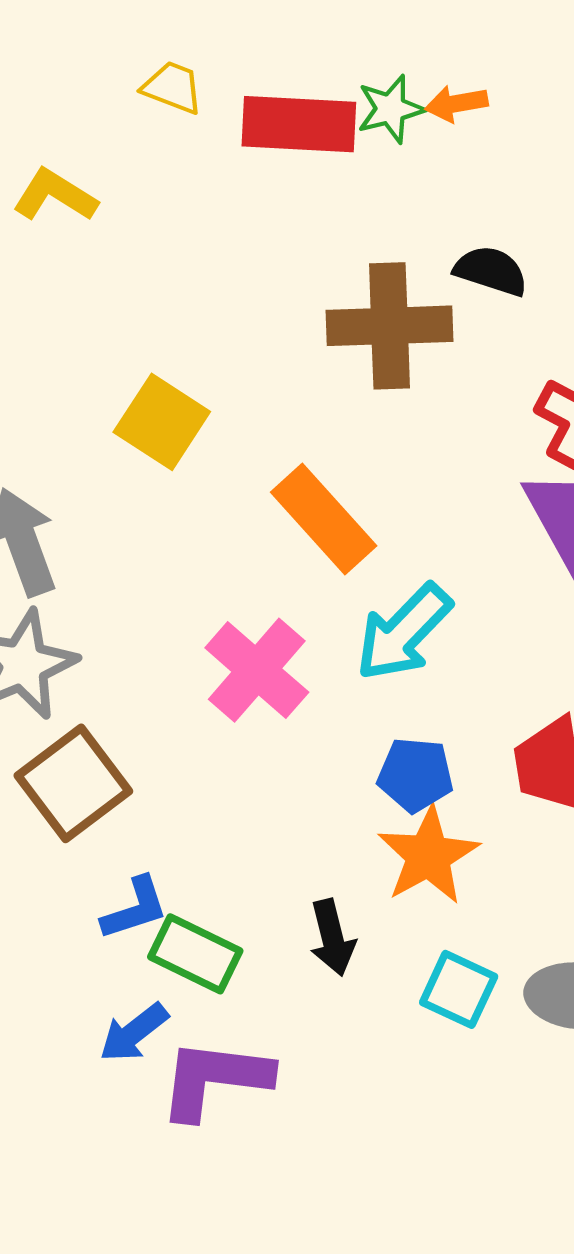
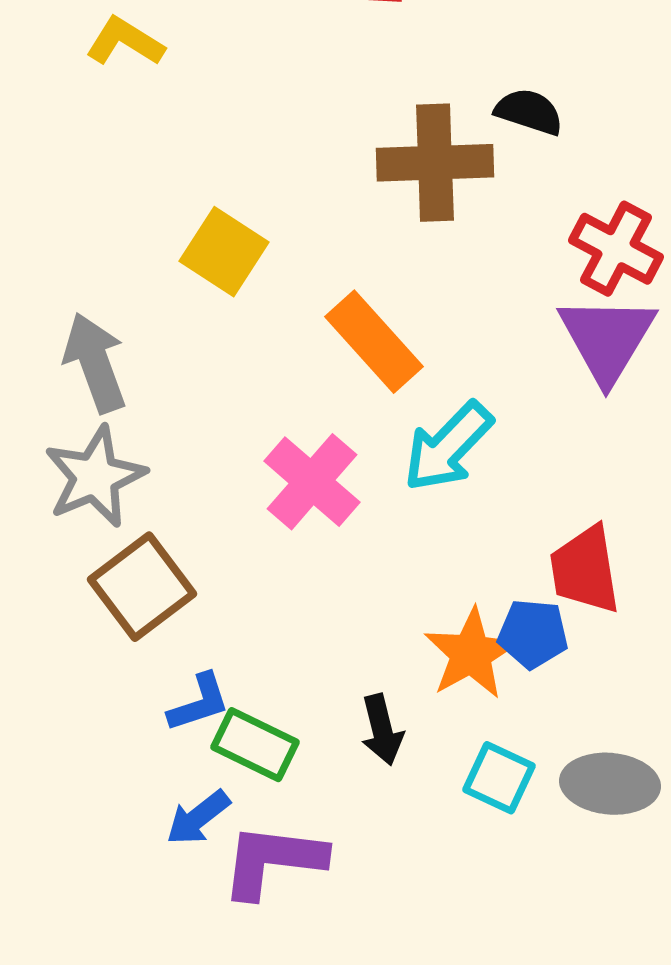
blue pentagon: (415, 775) -> (533, 634), moved

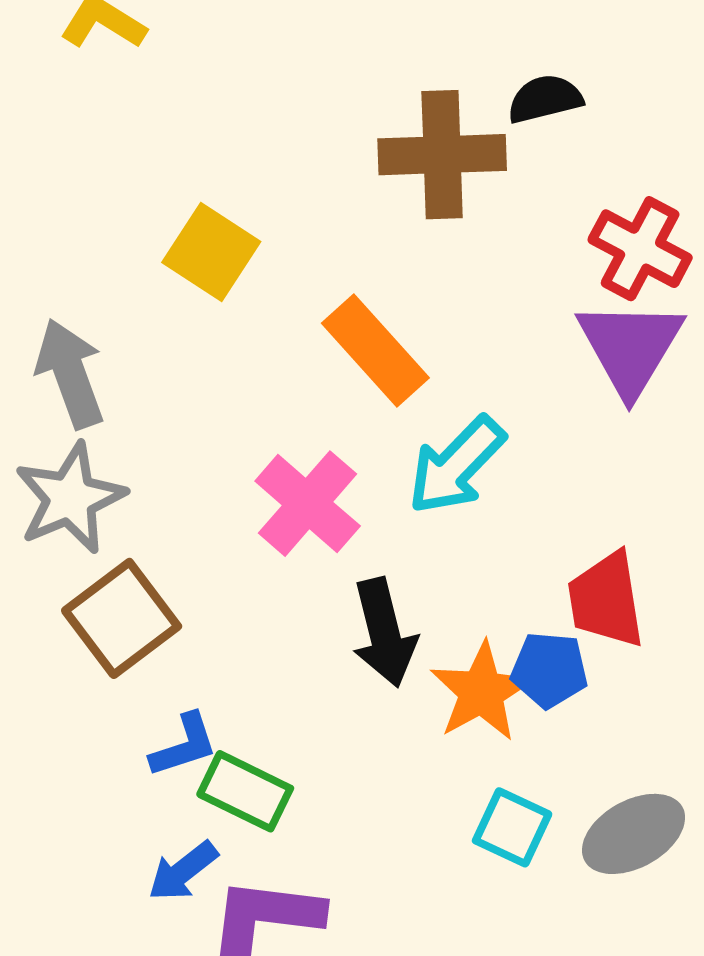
black semicircle: (529, 112) -> (545, 99), turned -32
black arrow: (382, 730) -> (384, 633), moved, size x1.4
gray ellipse: (610, 784) -> (634, 834), turned -34

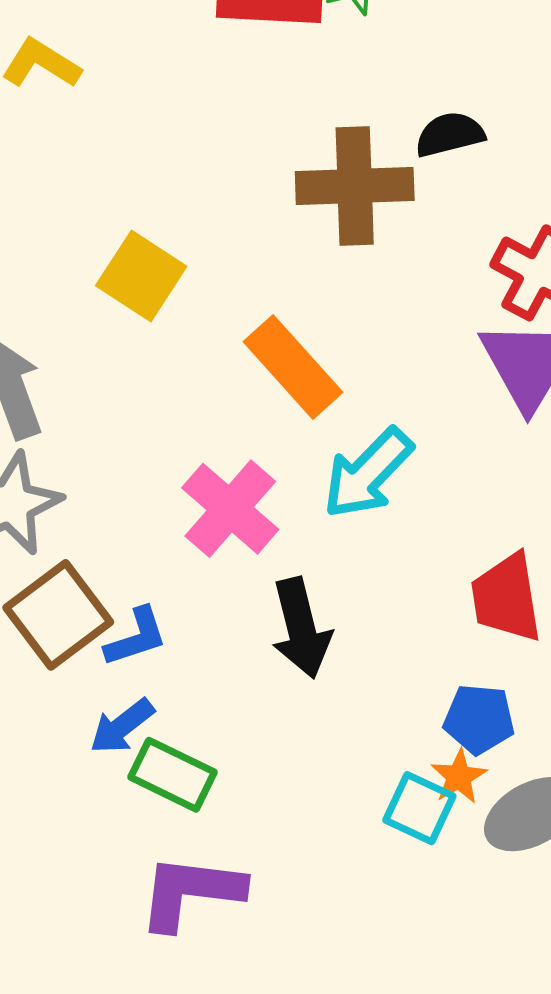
blue pentagon: (549, 670) -> (479, 719), moved
orange star: (481, 692) -> (459, 777), moved, size x0.6
blue L-shape: (184, 745) -> (136, 637), moved
blue arrow: (183, 871) -> (122, 726), moved

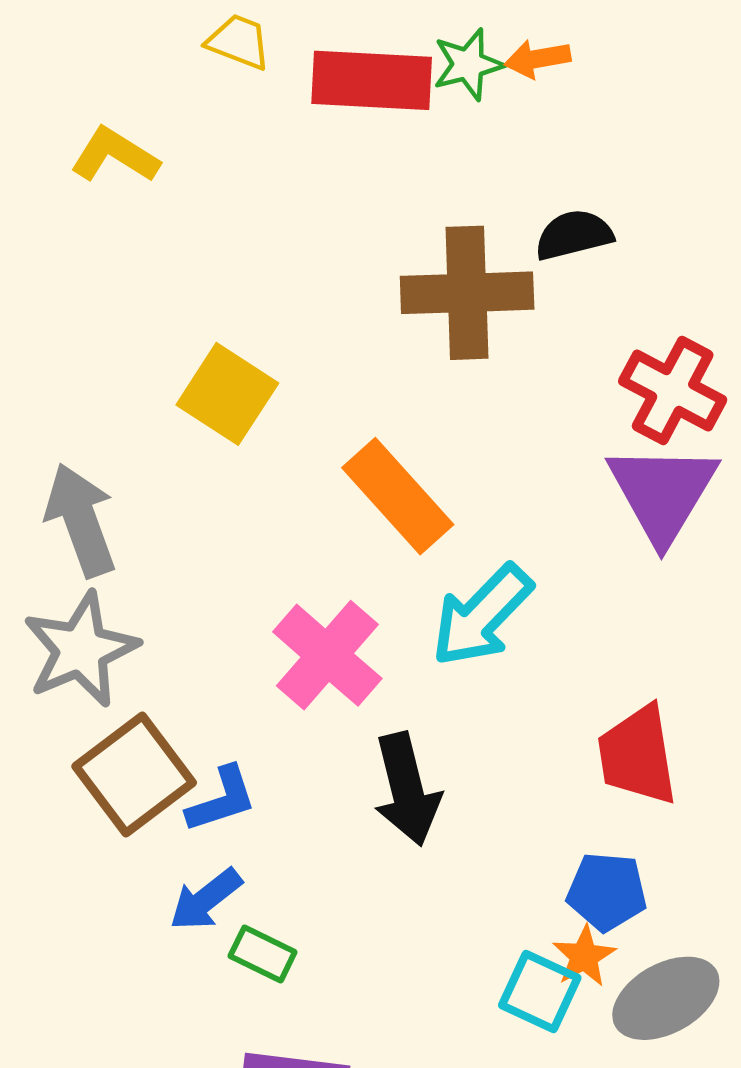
green rectangle: (173, 775) -> (263, 954), size x0.7

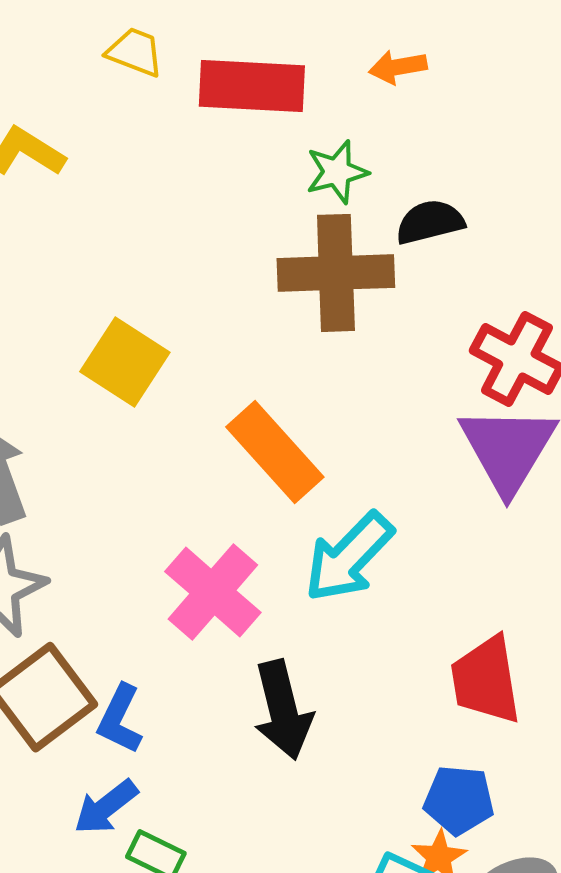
green star: (468, 64) -> (337, 172), moved
blue L-shape: (222, 799) -> (120, 719), turned 134

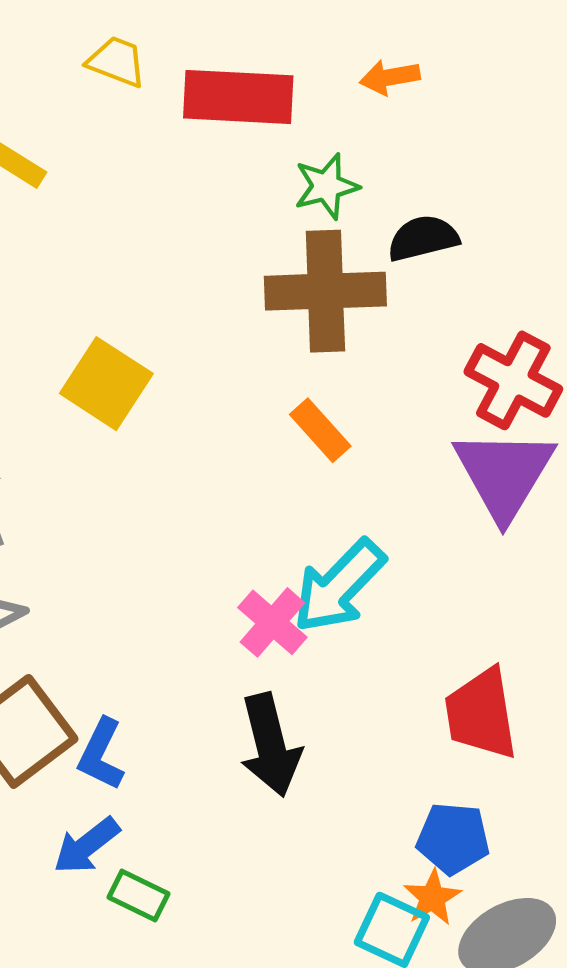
orange rectangle: (275, 452) -> (320, 430), moved, size x0.6
pink cross: (213, 592) -> (272, 622), moved, size x0.7

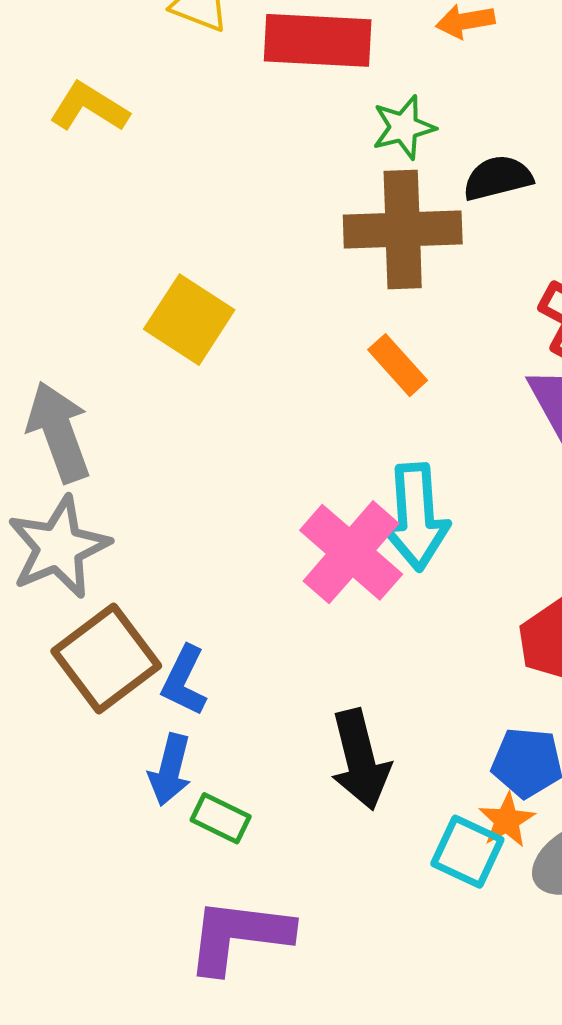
cyan arrow: (339, 586) -> (416, 517), turned -48
pink cross: (272, 622) -> (351, 552), size x1.5
black arrow: (270, 745) -> (360, 760), moved
blue arrow: (87, 846) -> (170, 770), turned -38

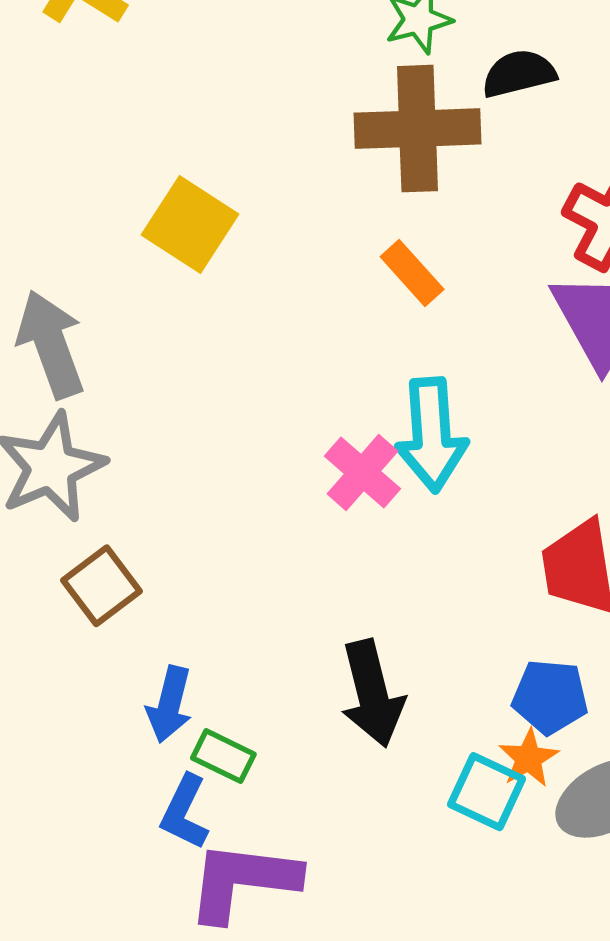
pink cross: (351, 552) -> (362, 472), size x0.7
brown square: (106, 658) -> (102, 586), size x0.7
blue L-shape: (184, 681) -> (185, 812), moved

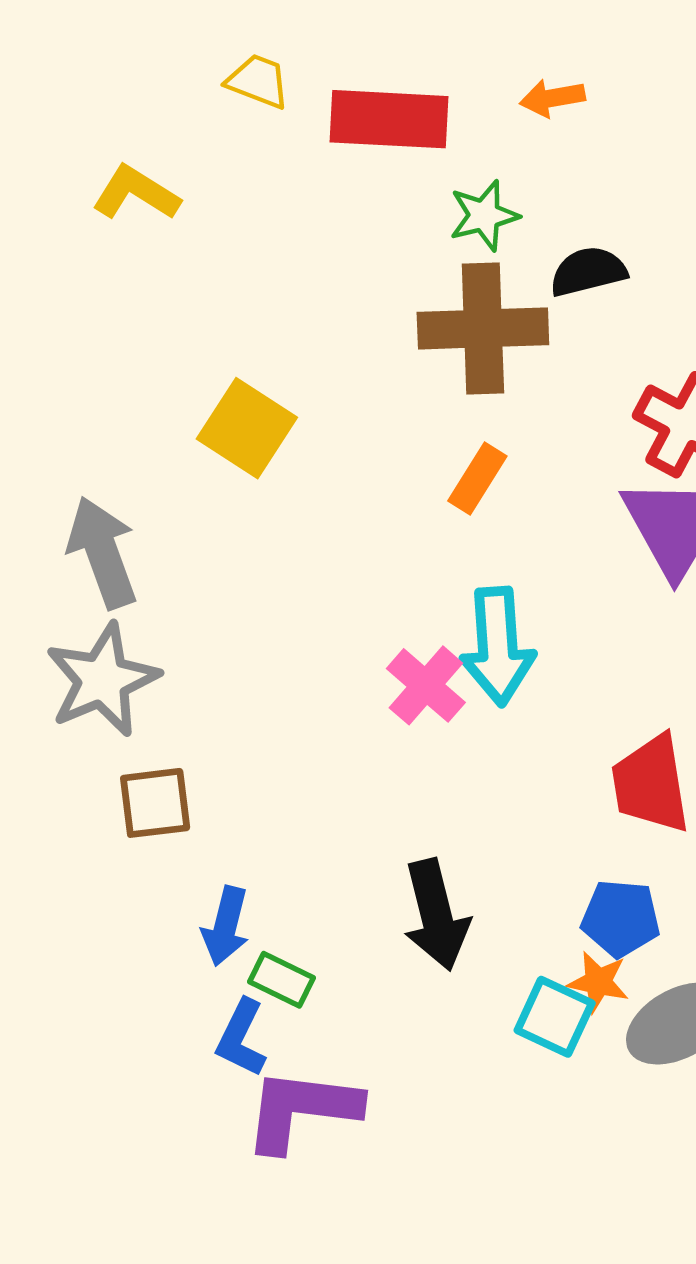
orange rectangle: (412, 273) -> (477, 478), turned 74
brown square: (102, 586) -> (155, 803), turned 30
orange star: (529, 758) -> (598, 982), turned -30

